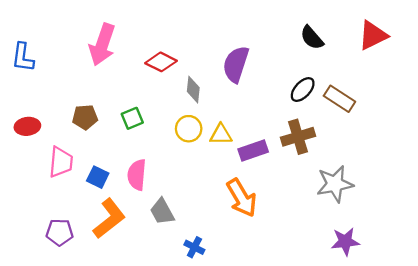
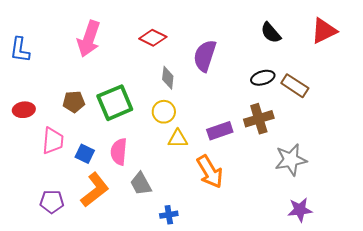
red diamond: (161, 62) -> (153, 38), moved
black ellipse: (303, 90) -> (263, 78), turned 30
green square: (132, 118) -> (115, 103), size x1.8
yellow triangle: (221, 134) -> (178, 139), moved
blue cross: (194, 247) -> (169, 215), turned -36

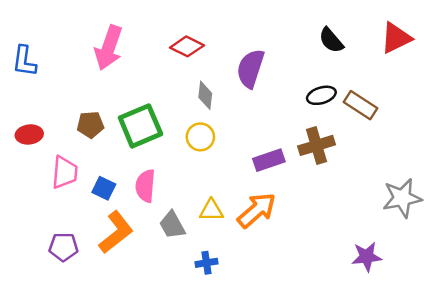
yellow triangle: (178, 139) -> (211, 210), moved
gray star: (291, 160) -> (402, 198), moved
orange arrow: (210, 172) -> (257, 210), turned -100

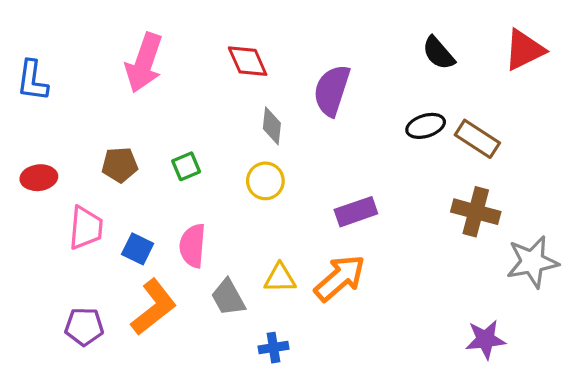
red diamond: (187, 46) -> (248, 61), turned 40
green square: (140, 126) -> (186, 166), size x0.5
brown cross: (317, 145) -> (476, 212), moved, turned 32

